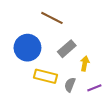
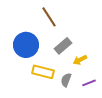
brown line: (52, 18) -> (49, 17), turned 30
yellow arrow: (85, 64) -> (80, 60), turned -128

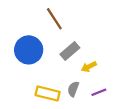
yellow rectangle: (43, 72) -> (48, 93), moved

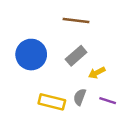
brown line: (54, 19) -> (76, 21), moved, turned -50
purple line: (99, 92) -> (108, 101), turned 40

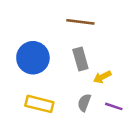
gray rectangle: (76, 56) -> (80, 59), turned -65
yellow rectangle: (52, 102) -> (39, 104), moved

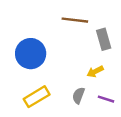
gray rectangle: (80, 59) -> (104, 39), moved
yellow rectangle: (39, 104) -> (37, 97), turned -45

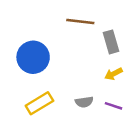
yellow arrow: (95, 72) -> (114, 74), moved
gray semicircle: (78, 95) -> (84, 102), turned -119

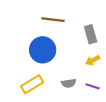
brown line: (80, 21) -> (53, 20), moved
blue circle: (33, 57) -> (43, 50), moved

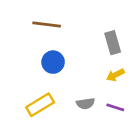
brown line: (53, 20) -> (47, 24), moved
blue circle: (43, 50) -> (53, 62), size x0.7

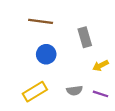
gray rectangle: (113, 43) -> (85, 37), moved

